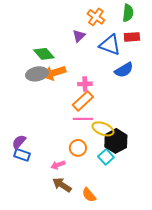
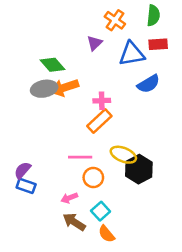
blue triangle: (110, 45) -> (132, 54), turned -30
pink line: (83, 119) -> (80, 157), moved
cyan square: (106, 157) -> (101, 211), moved

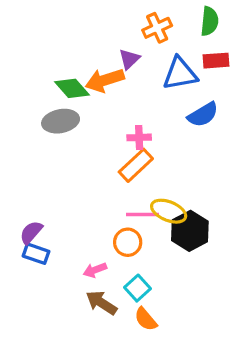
orange cross: (115, 20) -> (157, 28), turned 30
orange arrow: (65, 87) -> (105, 80), moved
pink line: (80, 157) -> (142, 214), moved

